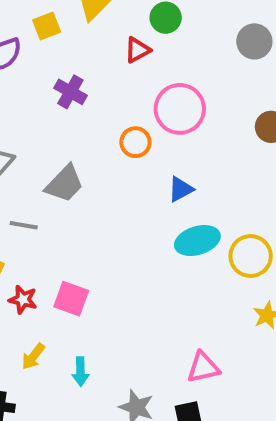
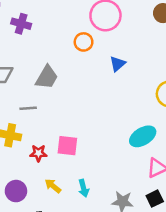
purple cross: (70, 92) -> (21, 24), moved
cyan ellipse: (197, 241) -> (143, 136), moved
yellow arrow: (33, 356) -> (53, 186), turned 105

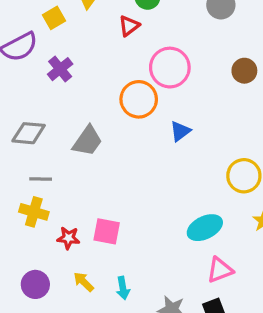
purple cross: (21, 24) -> (60, 69), turned 30
orange circle: (84, 42) -> (139, 99), size x1.5
gray line: (28, 108) -> (41, 179), moved

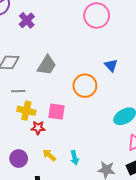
orange circle: (139, 99) -> (85, 86), moved
blue triangle: (180, 131) -> (111, 65), moved, turned -32
yellow cross: (34, 212) -> (26, 111), moved
pink square: (107, 231) -> (56, 112), moved

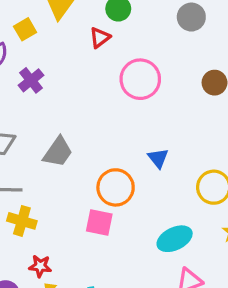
pink square: (56, 112) -> (99, 223), moved
red star: (38, 128) -> (40, 266), moved

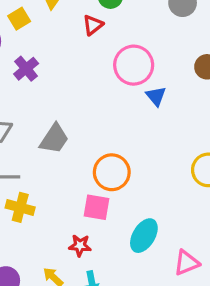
blue triangle: (158, 158) -> (156, 96), moved
cyan ellipse: (175, 239) -> (144, 236), moved, turned -32
red star: (40, 266) -> (80, 246), moved

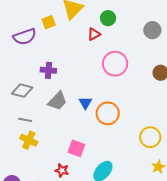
purple cross: (26, 69) -> (48, 70), moved, turned 35
blue triangle: (156, 96) -> (85, 103), moved
orange circle: (112, 172) -> (108, 113), moved

